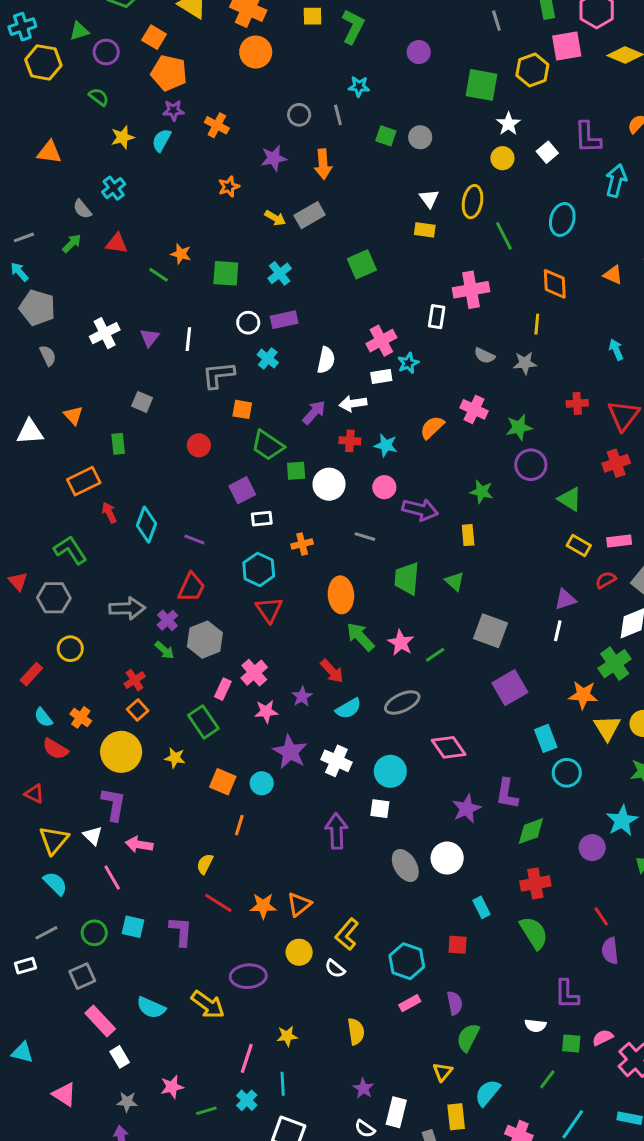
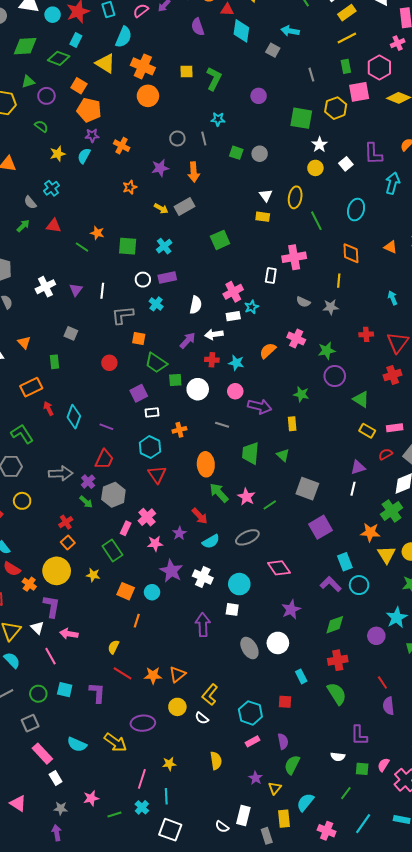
orange cross: (81, 717) -> (29, 584), moved
purple L-shape: (507, 794) -> (331, 584), moved, turned 125
pink semicircle: (603, 1037) -> (383, 765), turned -32
purple star: (363, 1088) -> (256, 778), moved

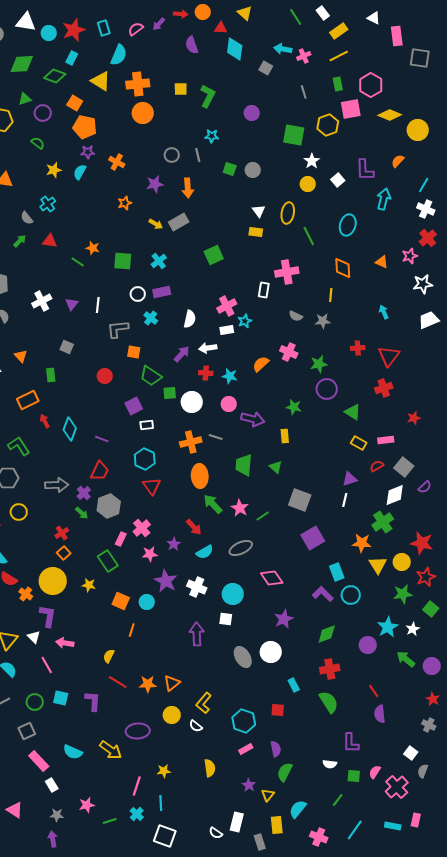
pink cross: (398, 43) -> (304, 56), moved
orange cross: (143, 66) -> (138, 84), turned -30
orange cross: (179, 430) -> (191, 442), moved, size x1.5

